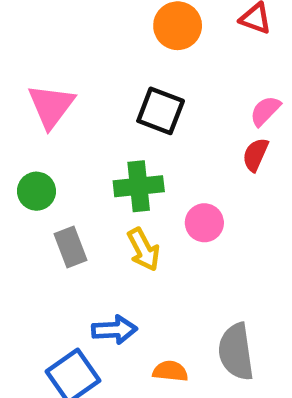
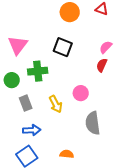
green cross: (139, 186) -> (38, 71), moved
blue arrow: (114, 330) -> (32, 130), moved
gray semicircle: (236, 352) -> (93, 123), moved

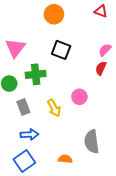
orange circle: (70, 12) -> (54, 14), moved
gray semicircle: (93, 123) -> (92, 142), moved

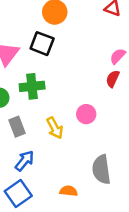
black square: (61, 50) -> (42, 44), moved
blue arrow: (30, 134) -> (24, 161), turned -48

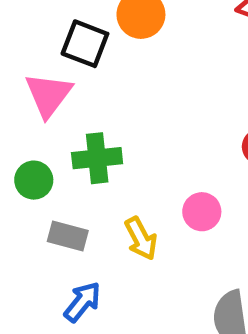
black square: (42, 44) -> (85, 44), moved
gray rectangle: (17, 127) -> (68, 236), turned -54

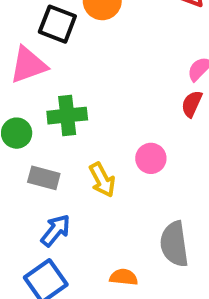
pink triangle: (48, 95) -> (28, 65), turned 33

